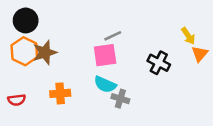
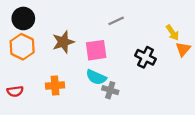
gray line: (113, 36) -> (116, 21), moved
brown star: (45, 52) -> (63, 42), moved

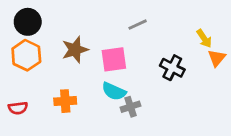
gray cross: (110, 90) -> (131, 107), turned -35

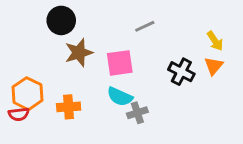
black circle: (28, 22) -> (61, 20), moved
orange hexagon: (26, 55) -> (28, 94), moved
orange triangle: (217, 58) -> (214, 66), moved

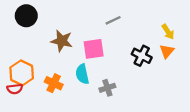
black circle: (61, 20) -> (26, 16), moved
brown star: (79, 53) -> (62, 41), turned 30
cyan semicircle: (120, 97) -> (82, 74), moved, turned 54
orange cross: (69, 107) -> (54, 83), turned 30

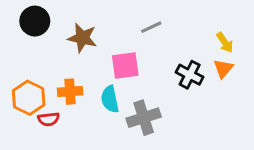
brown star: (62, 41) -> (82, 38), moved
orange cross: (54, 83) -> (70, 92), moved, turned -30
gray cross: (107, 88) -> (144, 118), size x1.5
red semicircle: (15, 89) -> (49, 119), moved

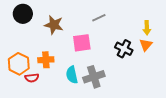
yellow arrow: (225, 43) -> (147, 28), turned 32
cyan semicircle: (110, 99) -> (72, 75), moved

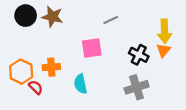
brown star: (54, 25) -> (52, 17), moved
yellow arrow: (147, 28) -> (165, 31), size x1.5
gray cross: (94, 77) -> (137, 87), moved
red semicircle: (32, 78) -> (36, 87), turned -128

